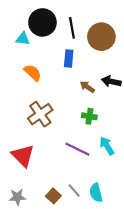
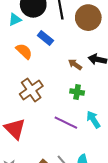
cyan triangle: (23, 39) -> (15, 20), turned -32
blue rectangle: (69, 58) -> (45, 38), moved, turned -56

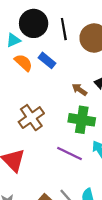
orange semicircle: (24, 51) -> (23, 63), moved
green cross: (77, 92) -> (82, 120), size x1.6

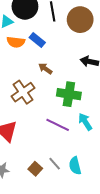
orange semicircle: (23, 63) -> (16, 42), turned 144
brown arrow: (80, 90) -> (45, 69), moved

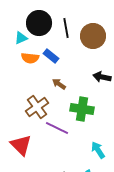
cyan arrow: (85, 122) -> (98, 150), moved
purple line: (58, 125) -> (57, 128), moved

